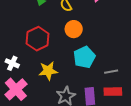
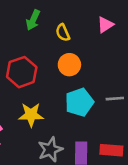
gray line: (111, 72) -> (115, 99), moved

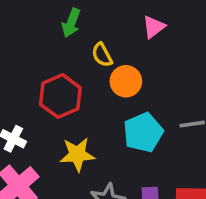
pink triangle: (105, 25) -> (154, 27), moved
yellow semicircle: (63, 33) -> (102, 55), moved

